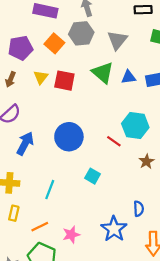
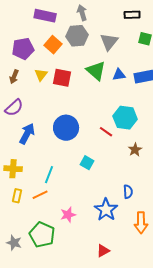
orange line: (40, 227) -> (40, 195), moved

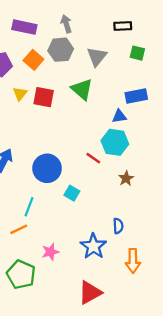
blue triangle: (119, 75) -> (119, 116), moved
blue circle: (66, 128) -> (47, 168), moved
red triangle: (103, 251) -> (90, 293), size x1.6

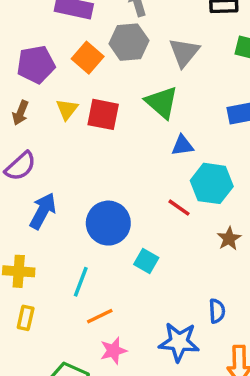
blue triangle: (119, 116) -> (182, 145), moved
orange line: (19, 229) -> (100, 316), moved
blue star: (93, 246) -> (179, 342), turned -30

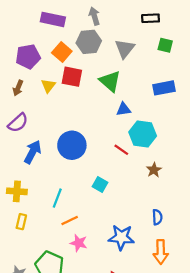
red square: (103, 114) -> (72, 77), moved
blue circle: (108, 223) -> (72, 145), moved
blue semicircle: (217, 311) -> (157, 217), moved
pink star: (113, 351) -> (79, 243), turned 30

